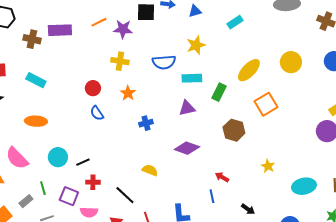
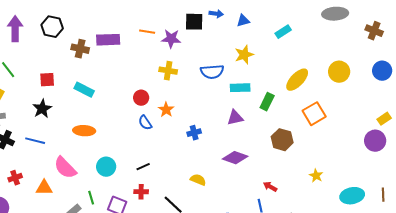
orange line: (99, 22) -> (147, 32), turned 35
orange star: (128, 93) -> (166, 110), moved
black line: (83, 162) -> (143, 167), moved

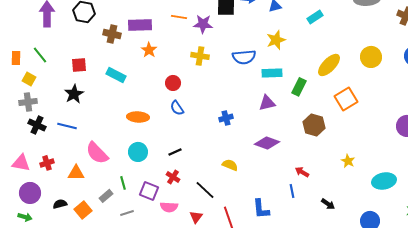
orange star: (166, 110) -> (149, 50), moved
orange ellipse: (84, 131) -> (138, 117), moved
red cross: (141, 192) -> (173, 177), turned 32

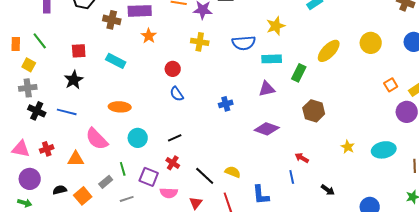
orange square: (346, 99) -> (391, 85), moved, size x0.6
orange ellipse: (138, 117) -> (120, 107), moved
yellow semicircle: (230, 165) -> (233, 172), moved
cyan ellipse: (384, 181) -> (384, 150), moved

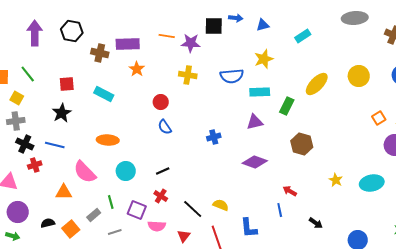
red cross: (47, 149) -> (35, 165), moved

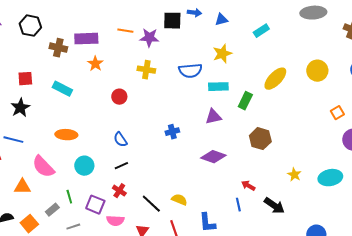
blue semicircle: (165, 127) -> (120, 140), moved
black arrow: (316, 223) -> (274, 206), moved, size x1.5

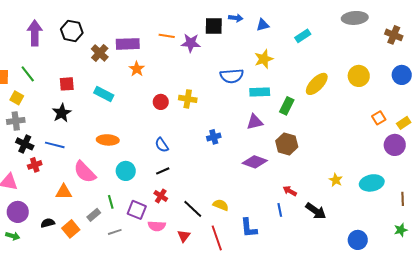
brown cross: (58, 48) -> (100, 53), turned 30
yellow cross: (146, 70) -> (188, 99), moved
brown hexagon: (260, 139) -> (287, 144), moved

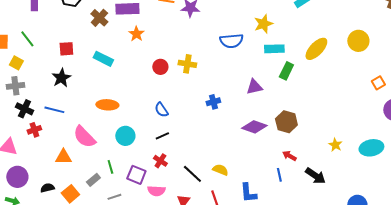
cyan rectangle: (260, 92) -> (274, 49), moved
brown hexagon: (287, 144) -> (286, 122), moved

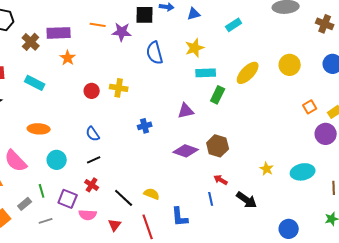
blue semicircle: (231, 41) -> (155, 53), moved, turned 80

